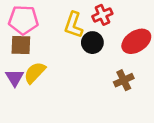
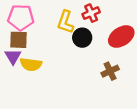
yellow semicircle: (35, 73) -> (31, 64), turned -125
purple triangle: (15, 78) -> (13, 57), moved

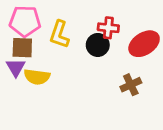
red cross: (91, 13) -> (108, 28), moved, turned 30
yellow L-shape: (65, 22) -> (59, 34), moved

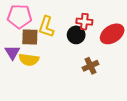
brown square: (22, 48) -> (30, 37), moved
brown cross: (131, 85) -> (91, 66), moved

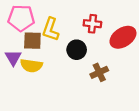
black circle: (76, 35) -> (77, 50), moved

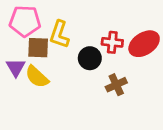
red cross: (92, 24) -> (112, 42), moved
yellow semicircle: (31, 66) -> (37, 77), turned 35

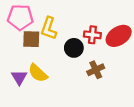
purple triangle: (16, 67) -> (19, 77), moved
yellow semicircle: (37, 77) -> (38, 73), moved

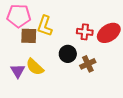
black circle: (74, 48) -> (68, 54), moved

